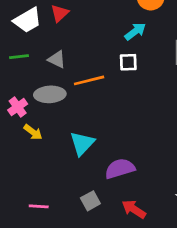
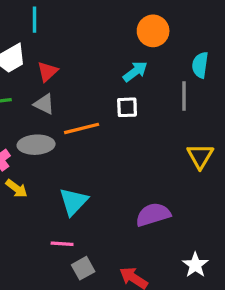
red triangle: (60, 13) -> (47, 72), moved
purple semicircle: (120, 169) -> (153, 215), moved
pink line: (39, 206) -> (62, 244), moved

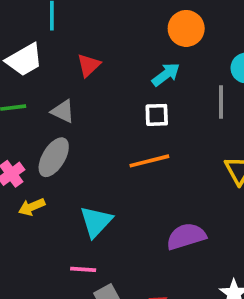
red triangle: (47, 72) -> (89, 65), moved
orange line: (82, 128) -> (149, 161), moved
gray ellipse: (36, 145) -> (54, 157), turned -56
yellow arrow: (17, 189) -> (32, 207), turned 120

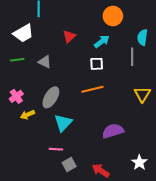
red triangle: (89, 65) -> (69, 36), moved
gray ellipse: (54, 157) -> (51, 97), moved

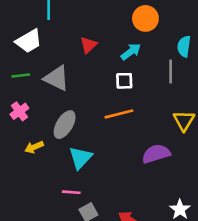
gray triangle: (45, 62) -> (57, 78), size x1.5
pink cross: (16, 96) -> (19, 111), moved
purple semicircle: (113, 131) -> (156, 154), moved

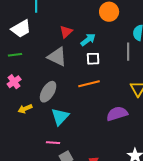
cyan arrow: (131, 52) -> (88, 40), moved
gray triangle: (57, 78) -> (57, 57), moved

